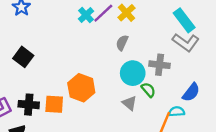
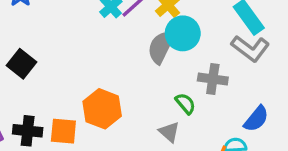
gray semicircle: (122, 43) -> (161, 47), size x1.5
cyan circle: (133, 73) -> (183, 33), moved
green semicircle: (148, 90) -> (185, 104), moved

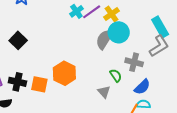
gray L-shape: (250, 48) -> (159, 46), turned -75
blue semicircle: (256, 119) -> (142, 87), moved

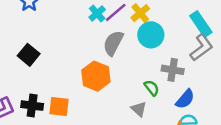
gray semicircle: (104, 39) -> (113, 43), moved
orange hexagon: (64, 73) -> (96, 76), moved

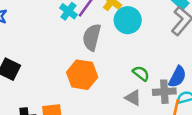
gray cross: (173, 70) -> (164, 92), moved

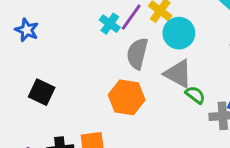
gray triangle: (133, 98) -> (178, 74), moved, size x1.5

